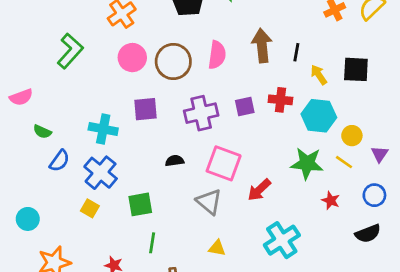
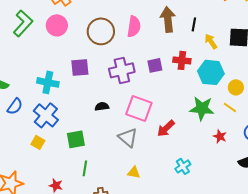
pink circle: (132, 58) -> (57, 25), moved
cyan cross: (282, 240) -> (183, 166), size x0.6

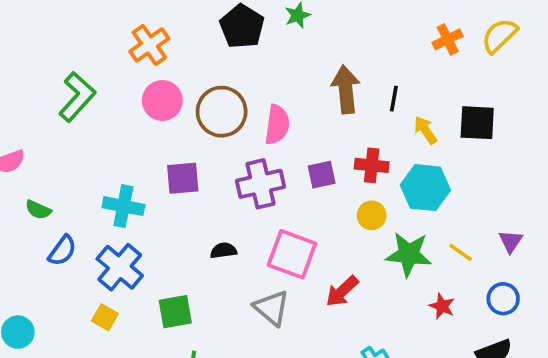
pink circle: (57, 25) -> (162, 100), moved
pink semicircle: (134, 26) -> (277, 125), moved
yellow circle: (236, 87) -> (372, 215), moved

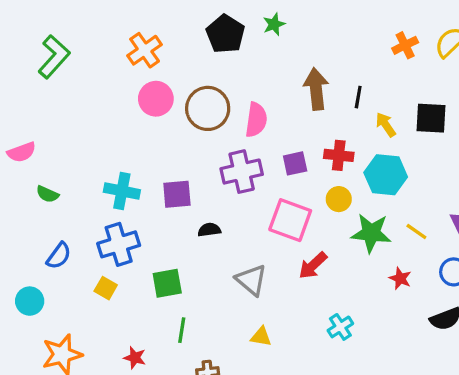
green L-shape: (77, 97) -> (54, 57), moved
purple square: (183, 178) -> (177, 194), moved
blue semicircle: (62, 251) -> (59, 256), moved
pink square: (292, 254) -> (290, 220), moved
blue cross: (120, 267) -> (119, 244), turned 33

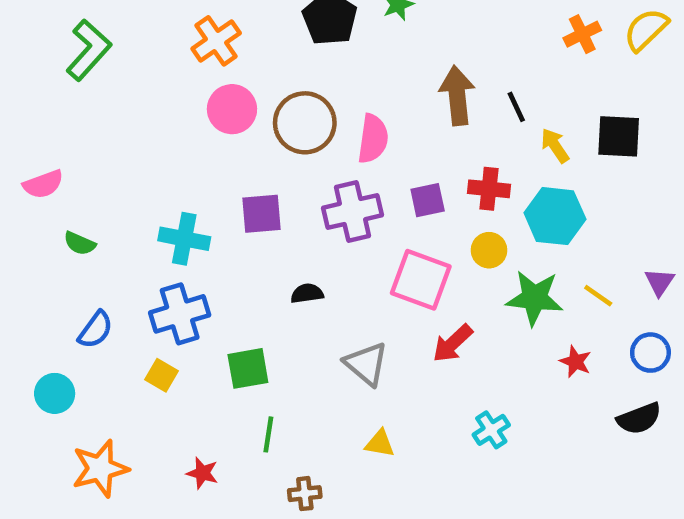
black line: (358, 97) -> (516, 107), turned -35
purple square: (177, 194) -> (262, 214), moved

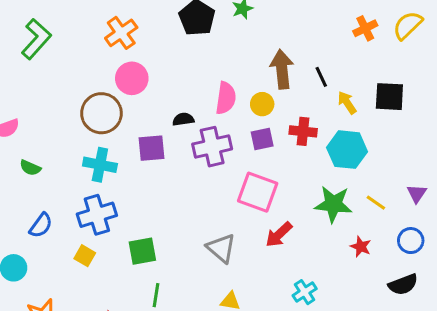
brown circle: (305, 123) -> (101, 113), moved
yellow circle: (489, 250) -> (262, 104), moved
black semicircle: (307, 293) -> (183, 119), moved

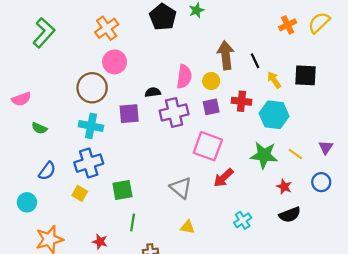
black semicircle: (403, 285) -> (290, 215), moved

